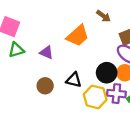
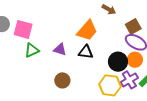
black triangle: (74, 80) -> (86, 52), moved
purple cross: (116, 94) -> (129, 80), turned -30

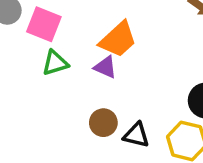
orange trapezoid: (87, 30) -> (118, 40), moved
black triangle: (86, 52) -> (136, 135), moved

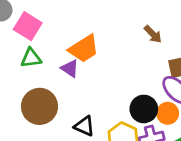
brown circle: (103, 123) -> (39, 106), moved, size x1.6

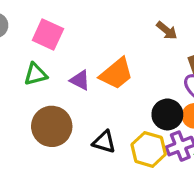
pink square: (28, 26) -> (48, 34), moved
orange trapezoid: (84, 49) -> (116, 74), moved

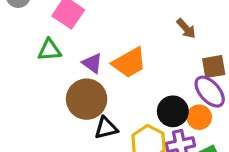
brown circle: (52, 126) -> (87, 99), moved
black triangle: (104, 142) -> (106, 128), turned -40

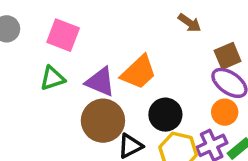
purple triangle: (92, 63) -> (100, 82), size x1.4
black circle: (173, 111) -> (165, 115), moved

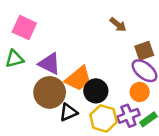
orange trapezoid: (139, 72) -> (78, 79), moved

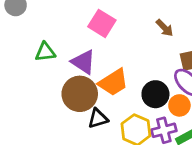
pink square: (24, 28) -> (102, 23), moved
black circle: (96, 91) -> (155, 94), moved

